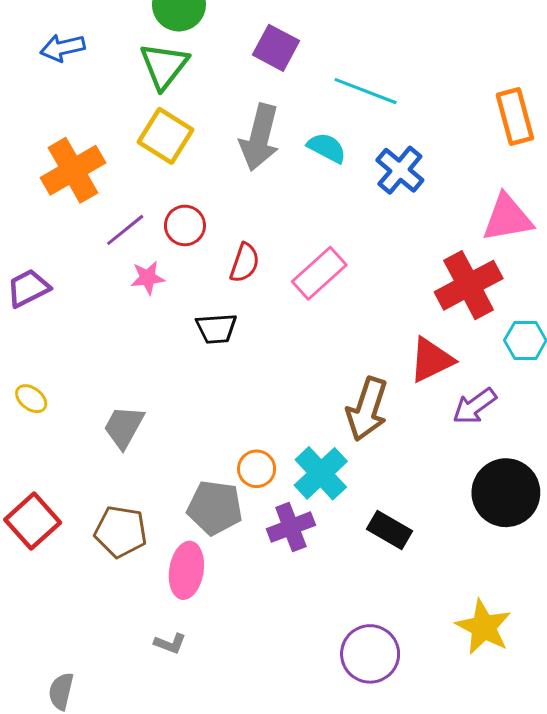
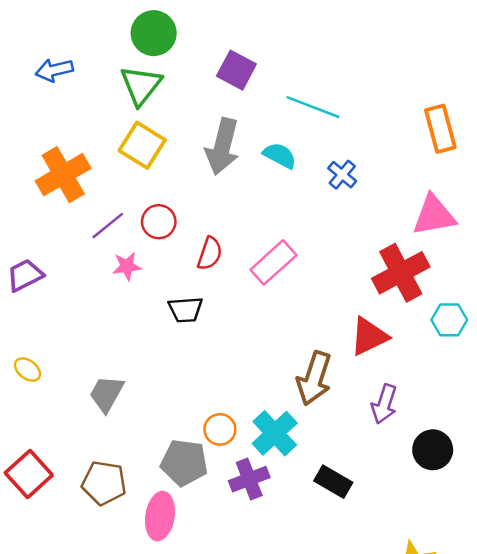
blue cross: (400, 170) -> (342, 175), size x0.7
purple arrow: (475, 406) -> (384, 404), moved, turned -36
black circle: (506, 493) -> (433, 450), size x0.7

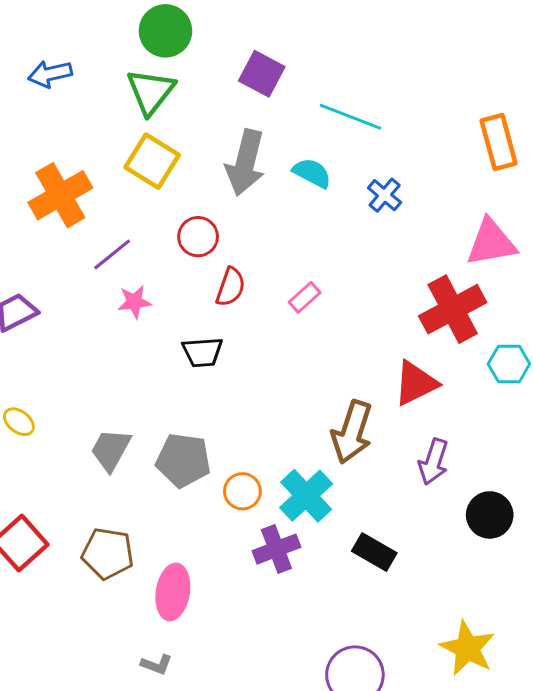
red circle: (159, 222) -> (198, 237), moved
pink rectangle: (273, 262) -> (305, 297), size x0.6
gray pentagon: (184, 463) -> (183, 460), moved

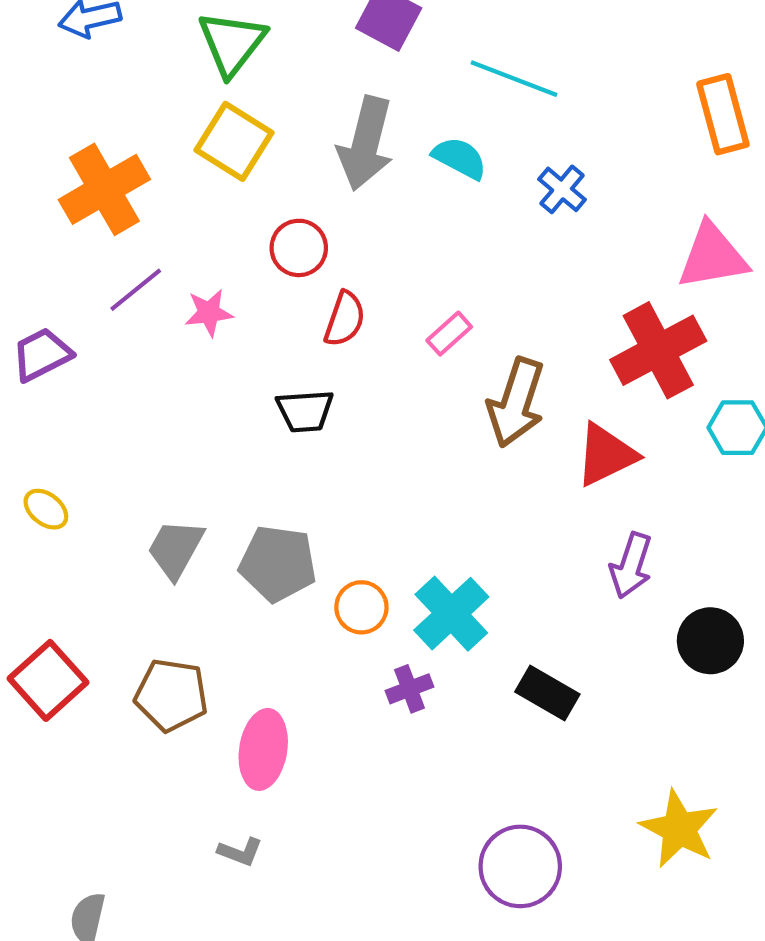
purple line: (112, 254) -> (136, 290), moved
pink star: (134, 302) -> (209, 313), moved
brown arrow: (352, 432) -> (516, 403), moved
purple cross: (276, 549) -> (409, 689), size x0.7

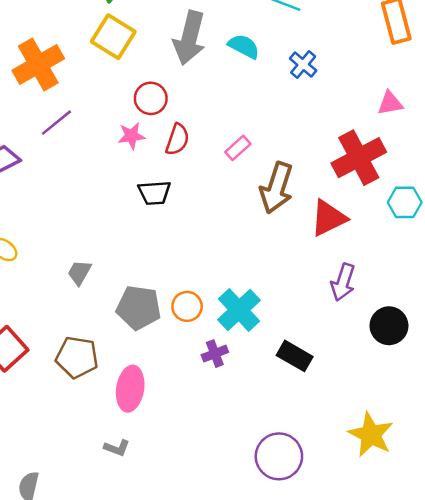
pink triangle: (712, 256) -> (390, 103), size x0.6
pink star: (209, 313) -> (131, 136), moved
gray trapezoid: (175, 549) -> (79, 273), size x0.7
gray pentagon: (278, 563) -> (139, 308), moved

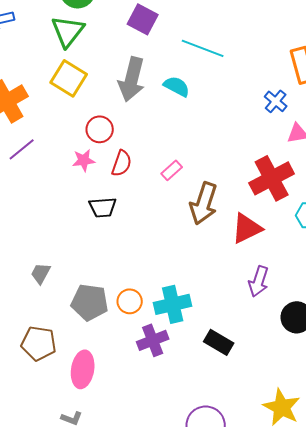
blue cross: (303, 65) -> (276, 101), moved
cyan cross: (239, 310) -> (173, 304), turned 30
purple cross: (215, 354) -> (153, 340), size x1.4

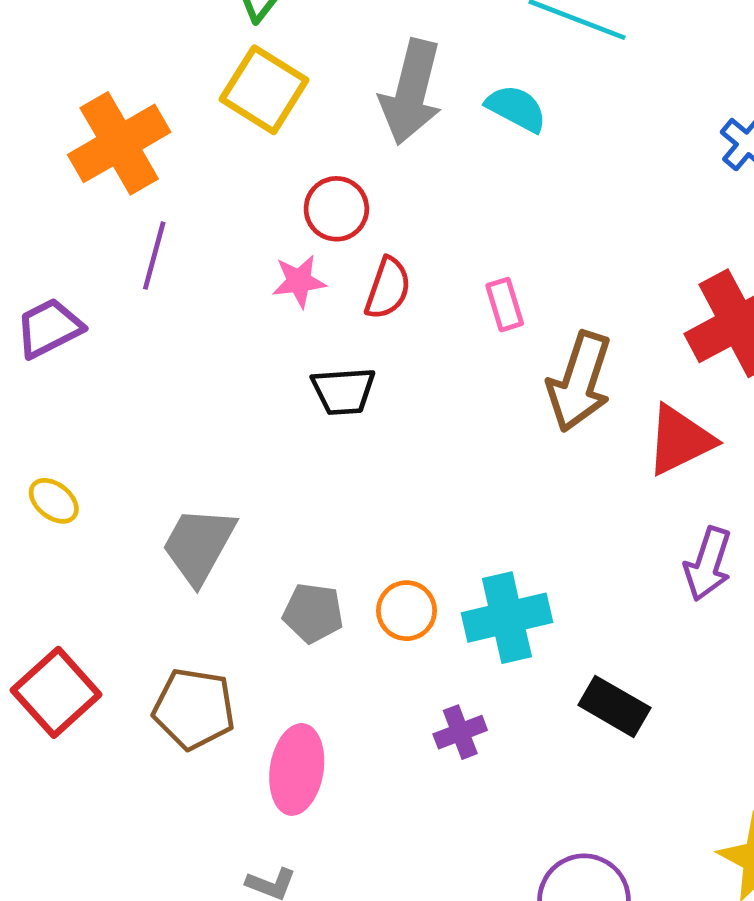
purple line: (22, 149) -> (154, 256), turned -36
pink rectangle: (172, 170) -> (505, 305), turned -65
gray trapezoid: (41, 273) -> (199, 545), size x1.6
gray pentagon: (90, 302) -> (313, 613), size x0.7
purple cross: (153, 340) -> (460, 732), moved, size x0.7

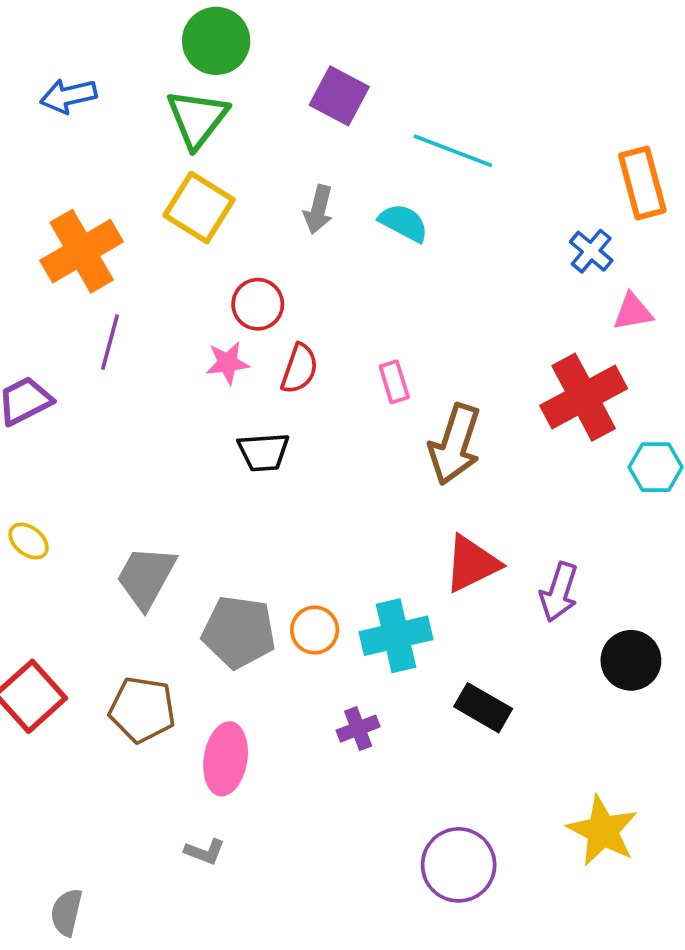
gray arrow: (411, 92) -> (318, 209), size x0.6
red triangle: (680, 440) -> (472, 564), moved
gray pentagon: (313, 613) -> (239, 632), size x1.5

